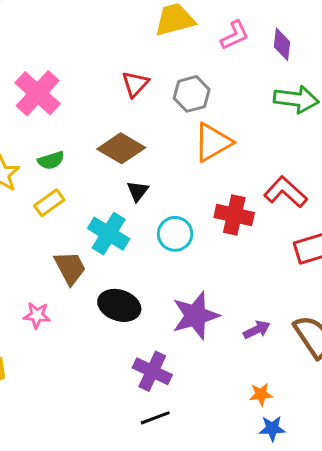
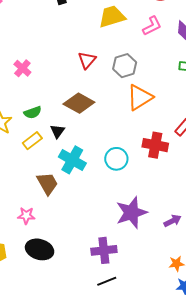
pink cross: (38, 93) -> (22, 68), size x0.6
black triangle: (138, 191) -> (58, 131), moved
black ellipse: (119, 305) -> (40, 249), moved
purple cross: (152, 371) -> (104, 250), turned -30

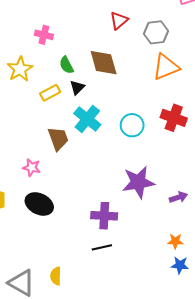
pink cross: (22, 68) -> (44, 35), moved, turned -36
brown diamond: (79, 103) -> (104, 63), turned 36
green semicircle: (33, 112) -> (66, 65), moved, turned 72

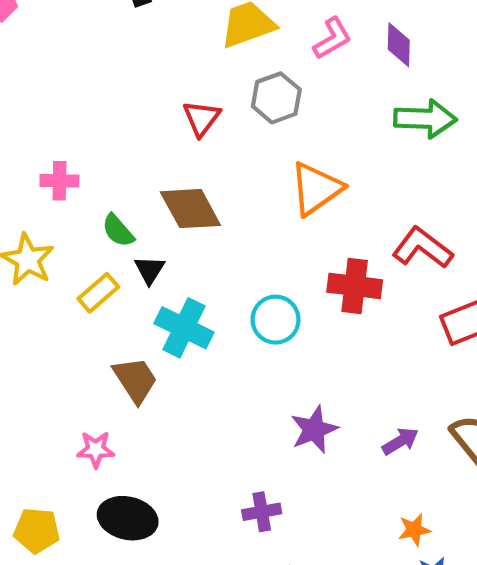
gray hexagon: (156, 32) -> (276, 98), moved
purple star: (138, 182) -> (314, 430), size x0.7
purple cross: (104, 216) -> (262, 512), size x0.7

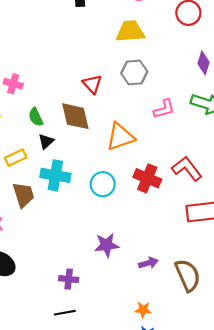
pink L-shape: (332, 38) -> (164, 109), moved
red triangle: (201, 118) -> (92, 84), moved, turned -35
orange triangle: (316, 189) -> (120, 137), moved
yellow rectangle: (98, 293) -> (16, 158), moved
cyan cross: (184, 328) -> (55, 175), turned -32

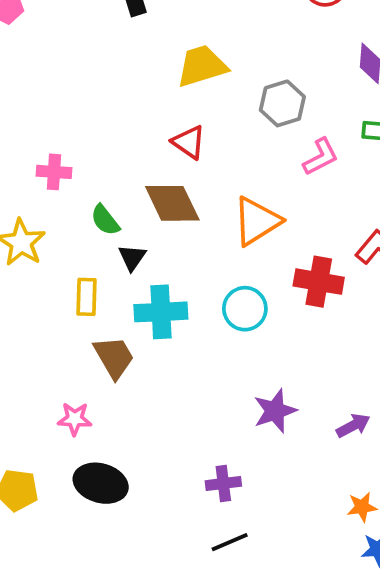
yellow trapezoid: (130, 31) -> (202, 66), moved
gray hexagon: (134, 72) -> (282, 103), moved
yellow rectangle: (16, 158) -> (86, 297), turned -50

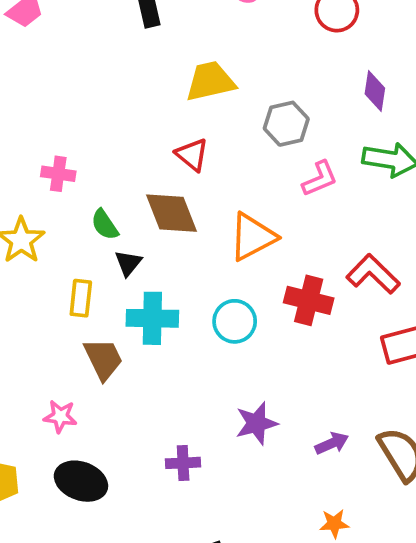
purple cross: (223, 483) -> (183, 463), moved

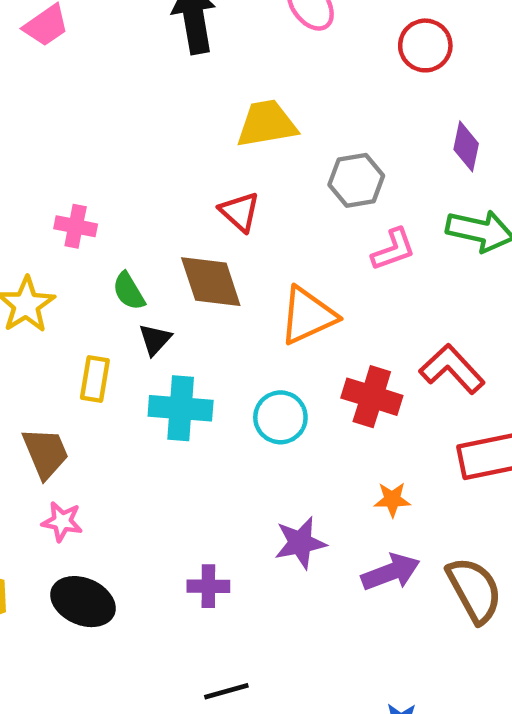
brown trapezoid: (103, 359) -> (45, 453), moved
purple arrow: (332, 443) -> (391, 572), size x1.4
orange star: (334, 524) -> (392, 499), moved

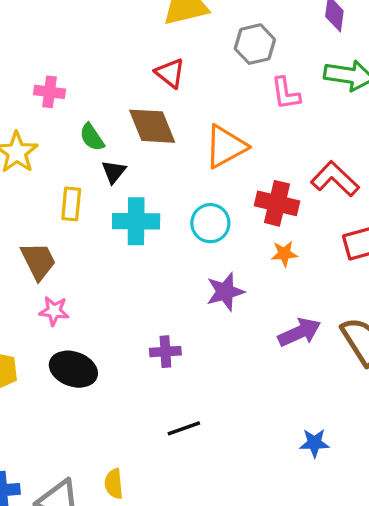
pink L-shape: (393, 249) -> (286, 93), turned 105
orange star: (392, 499) -> (284, 254), moved
purple star: (300, 543) -> (225, 292), moved

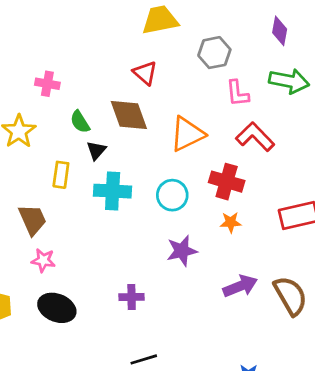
red L-shape: (335, 179) -> (255, 137), moved

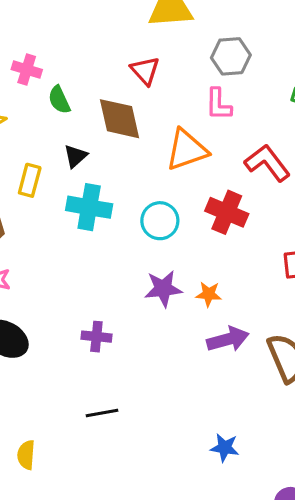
pink L-shape: (237, 93) -> (218, 104), moved
green semicircle: (80, 122) -> (59, 100), moved
orange star: (231, 222) -> (209, 294), moved

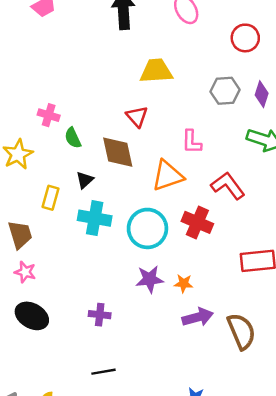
gray hexagon: (231, 56) -> (225, 91), moved
cyan circle: (160, 221) -> (147, 228), size x1.4

